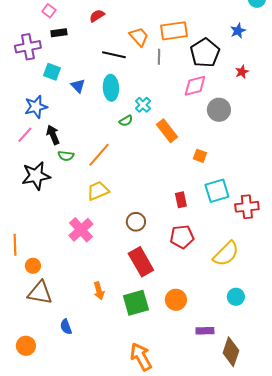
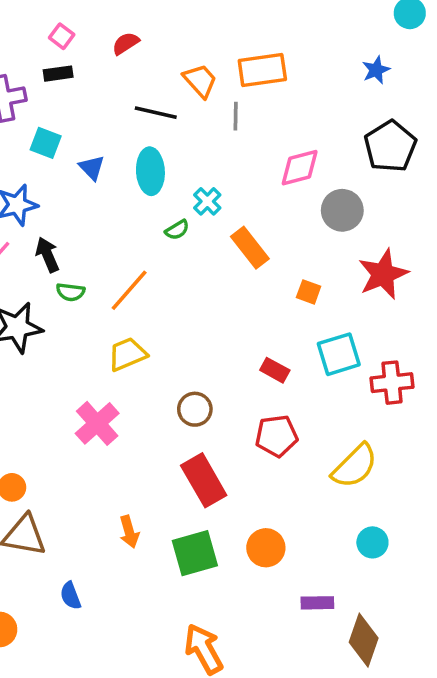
pink square: (49, 11) -> (62, 36), moved
black pentagon: (205, 53) -> (390, 146), moved
red star: (242, 72) -> (383, 274), moved, size x2.0
red rectangle: (181, 200) -> (275, 370), turned -49

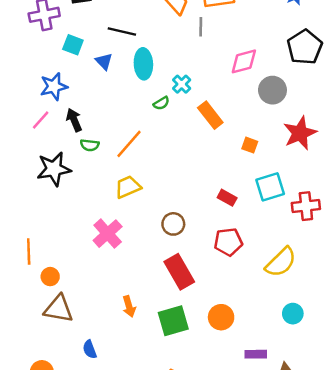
black line: (156, 113) -> (122, 32), moved

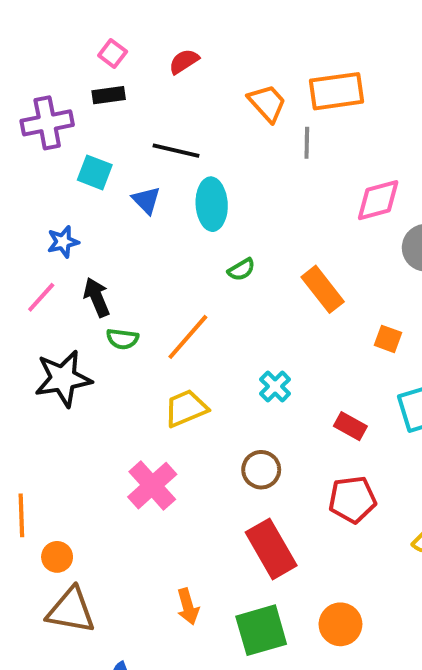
cyan cross: (182, 84) -> (275, 386), moved
blue star: (54, 87) -> (63, 242), size x0.7

